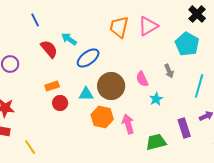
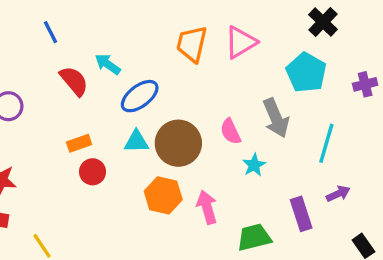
gray arrow: (169, 71) -> (276, 118), size x1.6
cyan triangle: (86, 94) -> (136, 142), moved

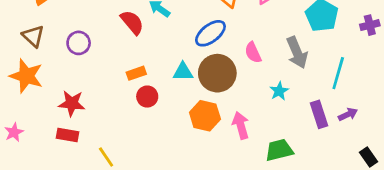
blue ellipse: (140, 96) -> (210, 33), moved
pink semicircle: (231, 131) -> (253, 53), moved
purple rectangle: (301, 214) -> (319, 114), moved

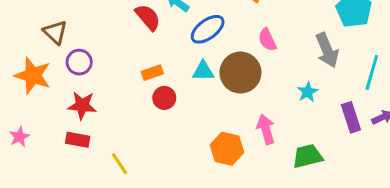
blue ellipse: (210, 33) -> (208, 29), moved
brown triangle: (33, 36) -> (55, 32), moved
purple circle: (79, 43) -> (79, 62), moved
pink semicircle: (253, 53) -> (267, 40), moved
orange hexagon: (205, 116) -> (227, 149), moved

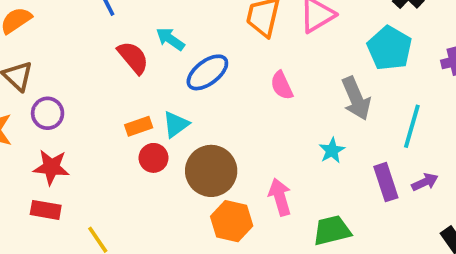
cyan triangle: (203, 71) -> (176, 124), moved, turned -35
brown circle: (240, 73) -> (211, 171), moved

